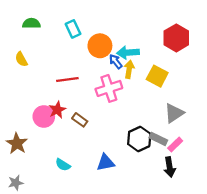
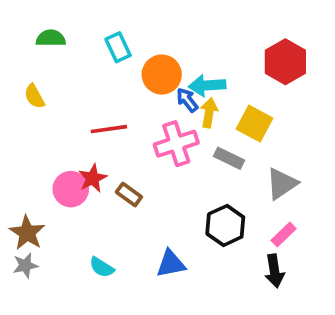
gray rectangle: (158, 139) -> (229, 158), moved
gray star: (16, 183) -> (25, 265), moved

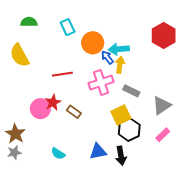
yellow semicircle: (34, 96) -> (20, 55), size x1.6
yellow square: (254, 124) -> (121, 115), moved, turned 36
black arrow: (274, 271) -> (121, 156), moved

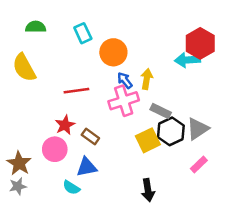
cyan arrow: (119, 49) -> (187, 60), moved
blue arrow: (107, 57) -> (125, 80), moved
pink circle: (40, 109) -> (55, 149), moved
black hexagon: (129, 130) -> (171, 131), moved
blue triangle: (98, 152) -> (87, 167), moved

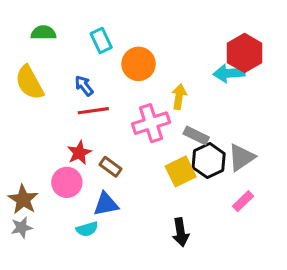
blue arrow: (125, 80) -> (84, 86), moved
cyan semicircle: (71, 188) -> (87, 229), turned -48

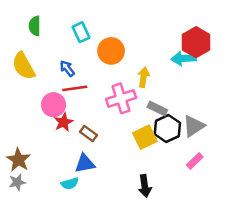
green semicircle: (43, 33) -> (35, 26), turned -90
pink circle: (67, 182) -> (53, 105), moved

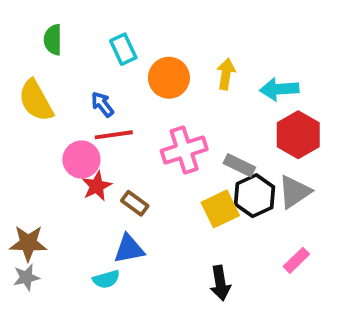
red hexagon: (196, 42) -> (298, 135), moved
yellow arrow: (144, 77) -> (226, 74), moved
brown star: (18, 160) -> (28, 243), turned -30
pink rectangle: (195, 161) -> (296, 260), moved

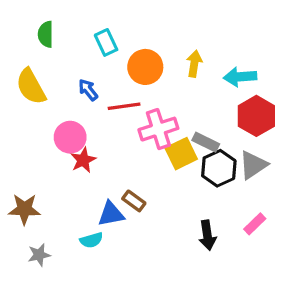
red line: (114, 135) -> (124, 106), moved
brown rectangle: (135, 203) -> (134, 201), moved
yellow square: (220, 209) -> (181, 154), moved
gray star: (26, 277) -> (39, 255), moved
black arrow: (220, 283) -> (207, 235), moved

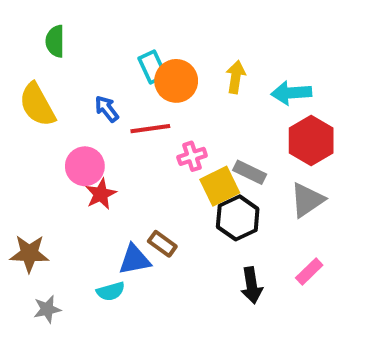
cyan rectangle: (106, 42) -> (152, 67), moved
pink cross: (158, 129) -> (192, 156), size x0.6
black hexagon: (219, 168) -> (238, 218), moved

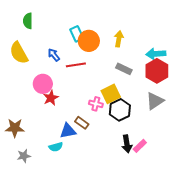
cyan arrow: (291, 93) -> (156, 54), moved
pink cross: (192, 156) -> (96, 104), moved, turned 32
gray rectangle: (250, 172) -> (124, 69), moved
pink rectangle: (309, 271) -> (140, 146), moved

